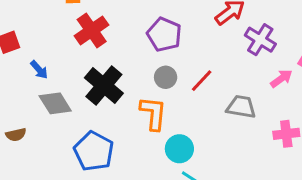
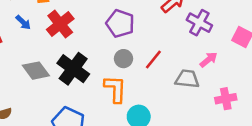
blue arrow: (39, 70) -> (23, 22), moved
pink arrow: (281, 79) -> (209, 60), moved
gray diamond: (55, 103) -> (36, 71), moved

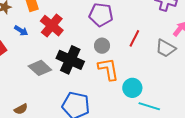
gray circle: (123, 59) -> (102, 46), moved
gray trapezoid: (187, 79) -> (166, 48), turned -145

